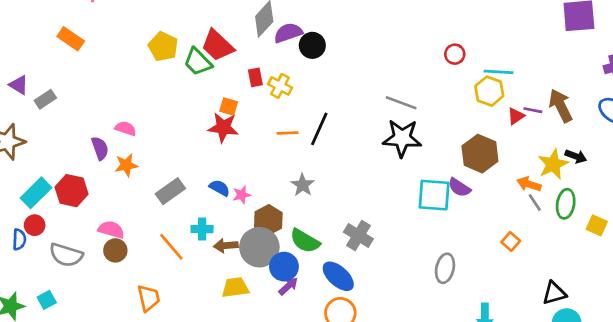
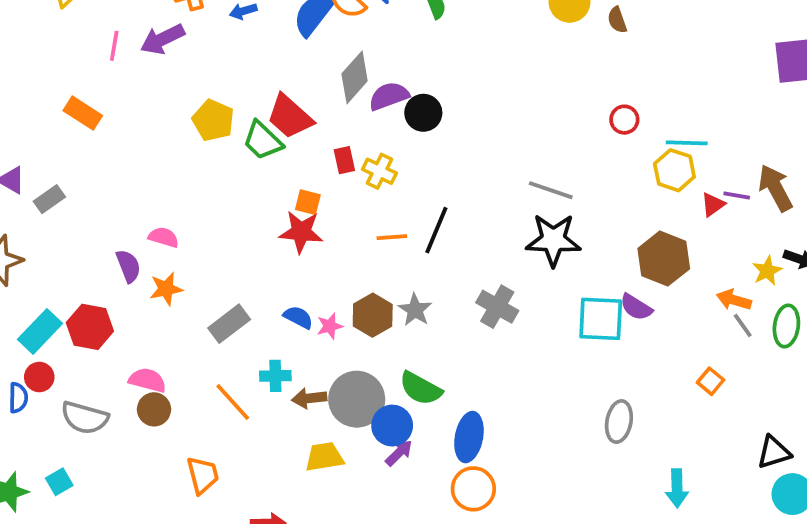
yellow star: (553, 164) -> (767, 271), size x0.7
brown hexagon: (268, 220) -> (373, 315), moved
gray cross: (358, 236) -> (497, 307), moved
blue ellipse: (338, 276) -> (469, 437), turned 60

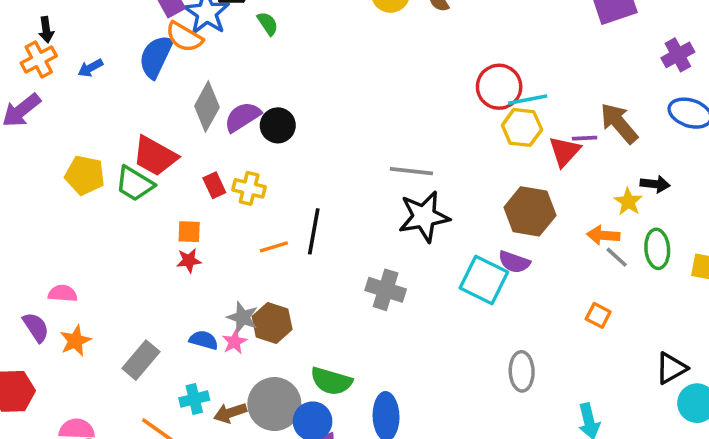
red circle: (624, 120) -> (499, 87), moved, size x1.6
red triangle: (713, 205) -> (564, 151), size x1.4
red star: (301, 232) -> (189, 260), size x0.6
gray star: (415, 310) -> (243, 317), moved
cyan square: (601, 319) -> (484, 280), turned 36

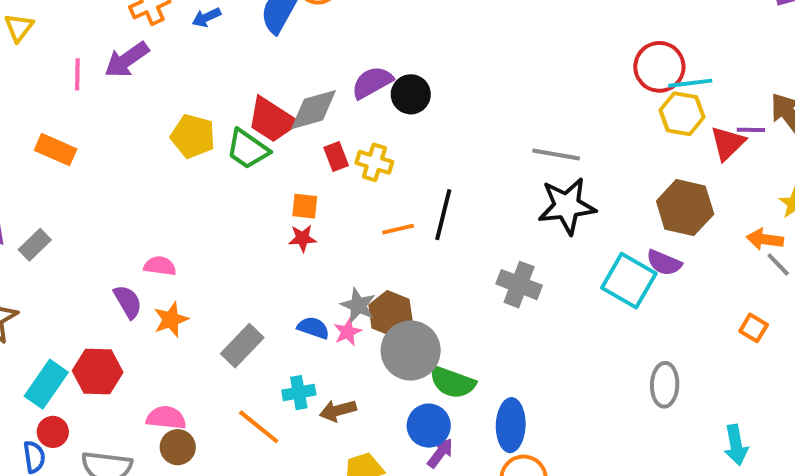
gray diamond: (207, 107) -> (314, 110), moved, turned 42
gray circle: (274, 404) -> (411, 350), moved

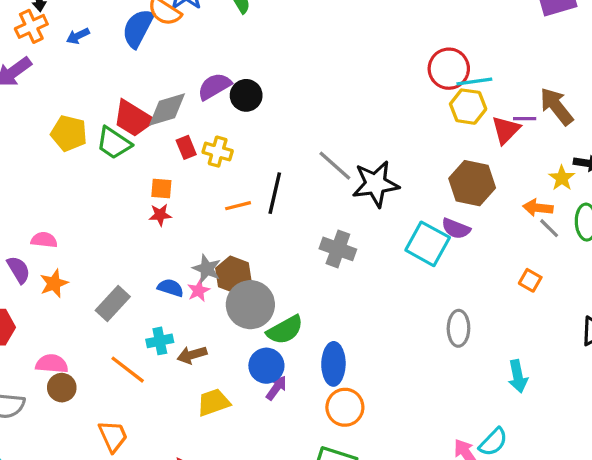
gray line: (556, 155) -> (335, 166), moved, turned 33
green semicircle: (452, 382) -> (285, 330), turned -48

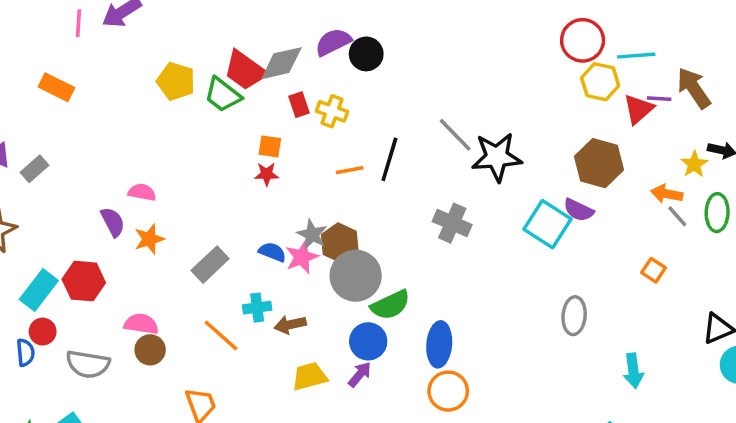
cyan line: (474, 81) -> (636, 56), moved
pink star: (199, 291) -> (302, 257), size x1.4
purple arrow: (276, 388) -> (360, 374), moved

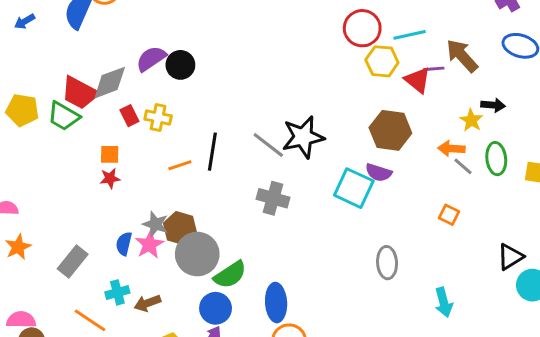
red triangle: (638, 109) -> (418, 80), turned -32
gray line: (455, 135) -> (268, 145), moved
blue semicircle: (272, 252) -> (124, 244), turned -90

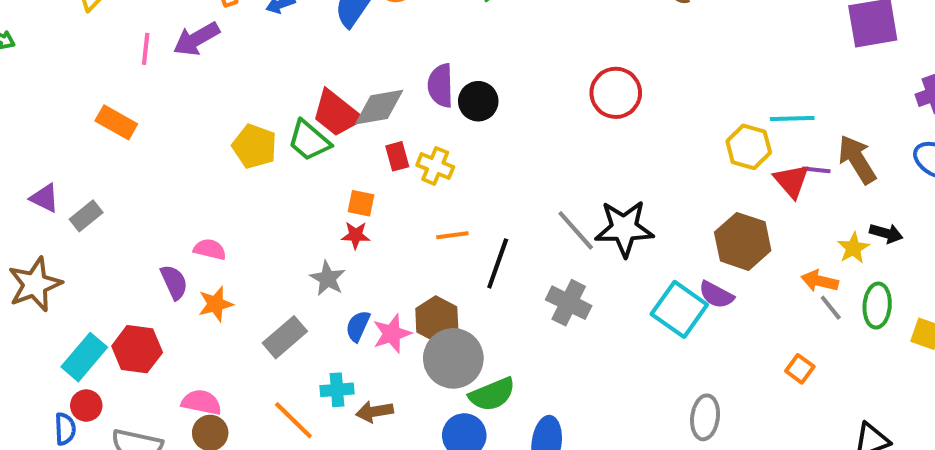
red circle: (362, 28) -> (616, 93), moved
purple semicircle: (151, 59) -> (441, 86), turned -68
yellow pentagon: (22, 110) -> (254, 146), moved
black line: (212, 152) -> (498, 263), moved
gray star: (155, 224) -> (328, 278), moved

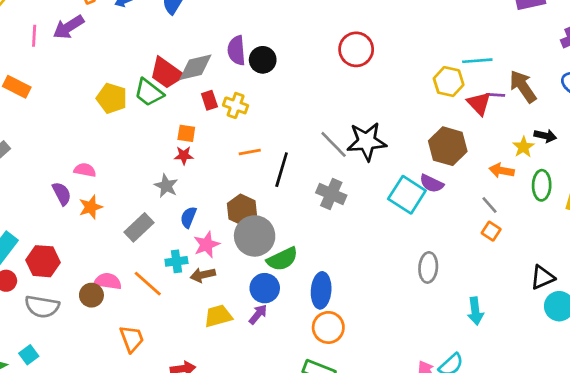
gray line: (831, 308) -> (490, 205), moved
pink star: (392, 334) -> (207, 245), moved
red hexagon: (137, 349) -> (43, 261), moved
pink semicircle: (201, 402) -> (108, 281), moved

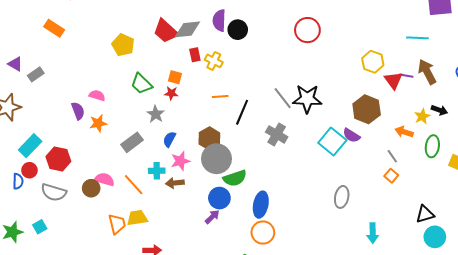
cyan line: (477, 61) -> (417, 38), moved
green trapezoid: (149, 92) -> (141, 84), moved
yellow trapezoid: (218, 316) -> (137, 218), moved

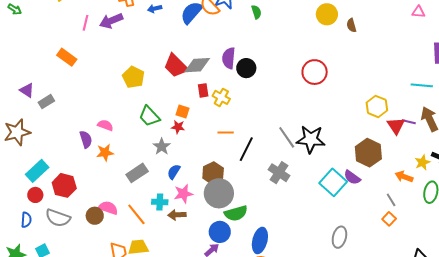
blue semicircle: (18, 181) -> (26, 220), moved

